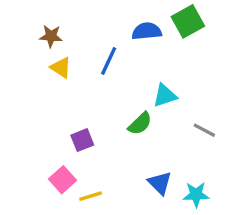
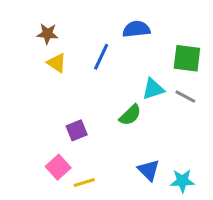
green square: (188, 21) -> (187, 58), moved, turned 36
gray line: (204, 130) -> (185, 97), moved

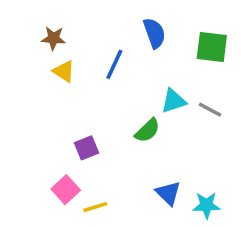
blue semicircle: (136, 29) -> (154, 33), turned 76
green square: (187, 58) -> (212, 47), moved

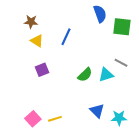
blue semicircle: (154, 33) -> (100, 14), moved
cyan triangle: (174, 101) -> (106, 75), moved
purple square: (87, 148) -> (42, 70), moved
pink square: (66, 190) -> (33, 119), moved

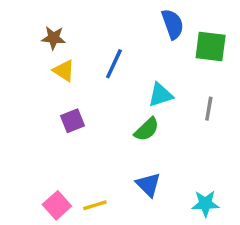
gray line: (121, 63) -> (209, 109), turned 72
cyan triangle: (106, 75) -> (161, 95), moved
blue triangle: (97, 111) -> (148, 185), moved

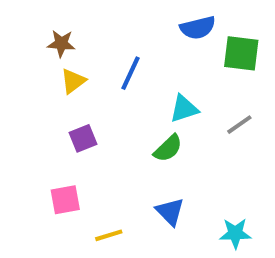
blue semicircle: (173, 24) -> (198, 28), turned 96
yellow triangle: (64, 71) -> (73, 81), turned 50
gray line: (209, 109) -> (239, 125), turned 45
pink square: (57, 205) -> (65, 200), moved, turned 32

